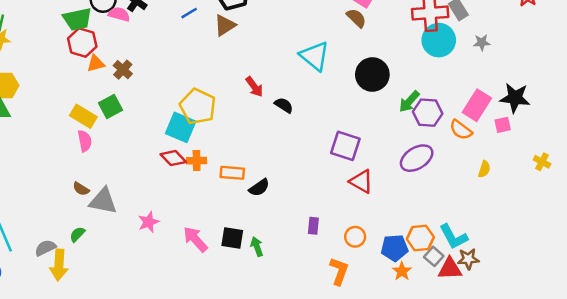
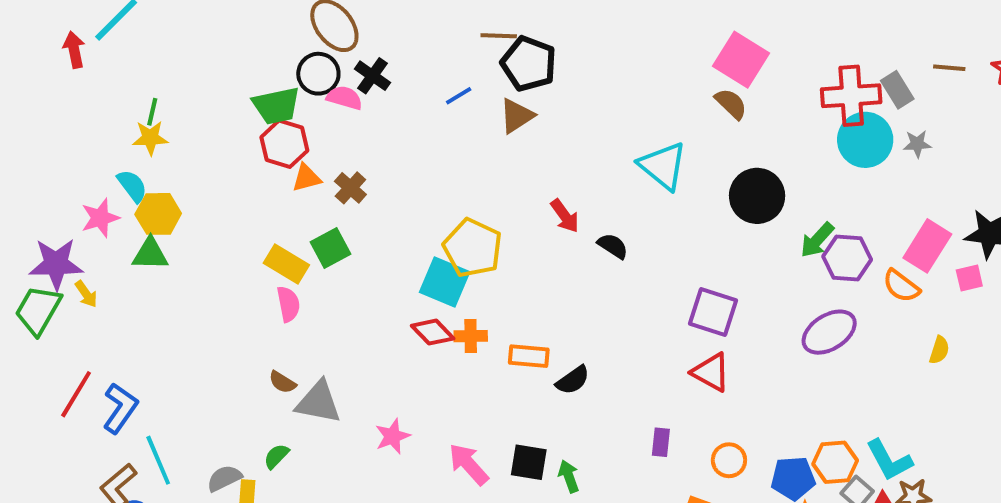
gray star: (482, 43) -> (917, 144), moved
red triangle: (361, 181) -> (711, 372), moved

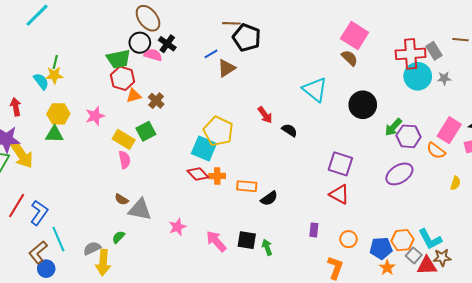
red arrow: (74, 50) -> (16, 107), moved
brown triangle: (517, 116) -> (226, 68), moved
cyan semicircle: (132, 186) -> (41, 81), moved
pink star: (100, 218) -> (95, 116), moved
yellow arrow: (86, 294) -> (22, 155), size x2.0

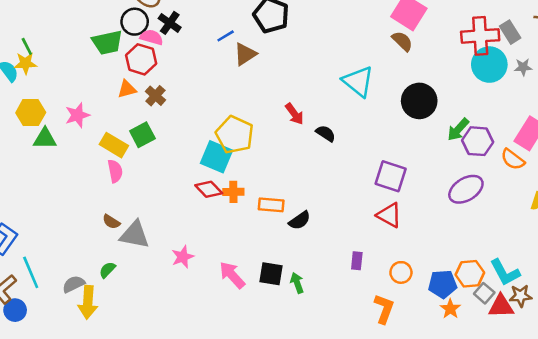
green line: (55, 62) -> (27, 46), turned -40
red hexagon: (123, 78) -> (141, 59), moved
green triangle: (54, 134) -> (45, 139), moved

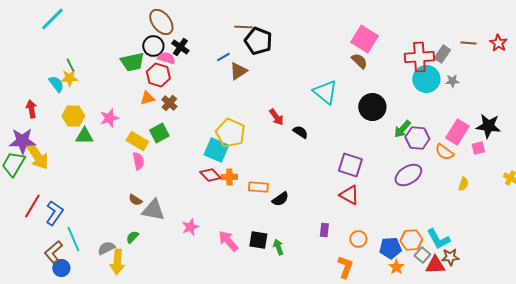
gray rectangle: (510, 32) -> (442, 54), turned 66

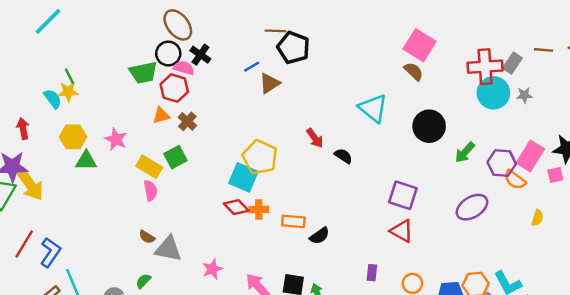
pink star: (109, 118) -> (116, 139), turned -30
purple hexagon: (417, 138) -> (502, 163), moved

